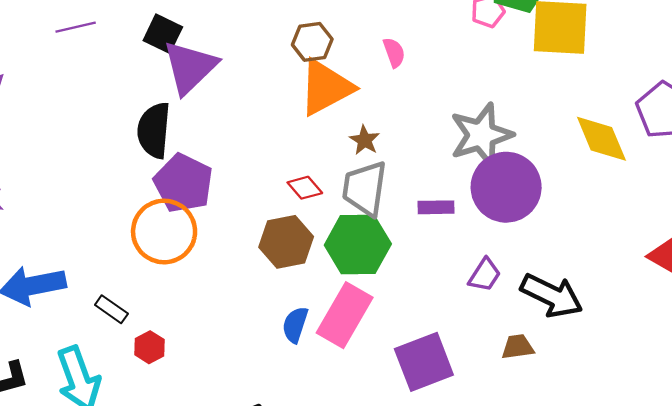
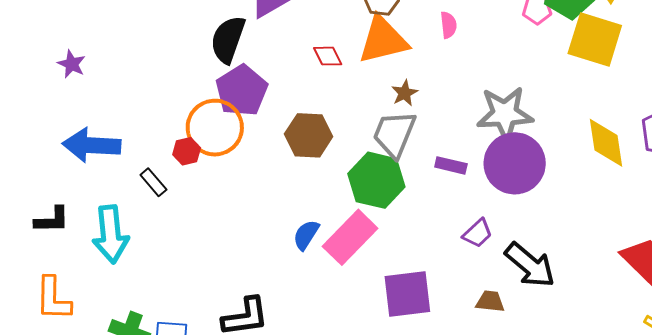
red diamond: (305, 188) -> (328, 56), moved
brown hexagon: (286, 242) -> (309, 135), moved
red hexagon: (149, 347) -> (187, 151), moved

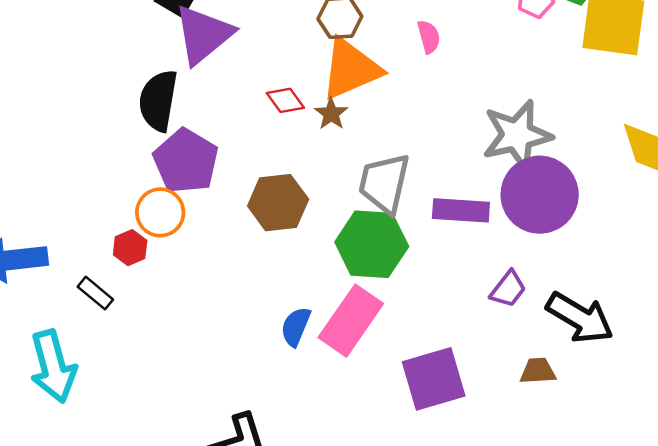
brown star: (405, 93) -> (331, 114), moved
orange circle: (215, 128) -> (160, 212), size x0.7
purple rectangle: (451, 165) -> (461, 210), size x1.4

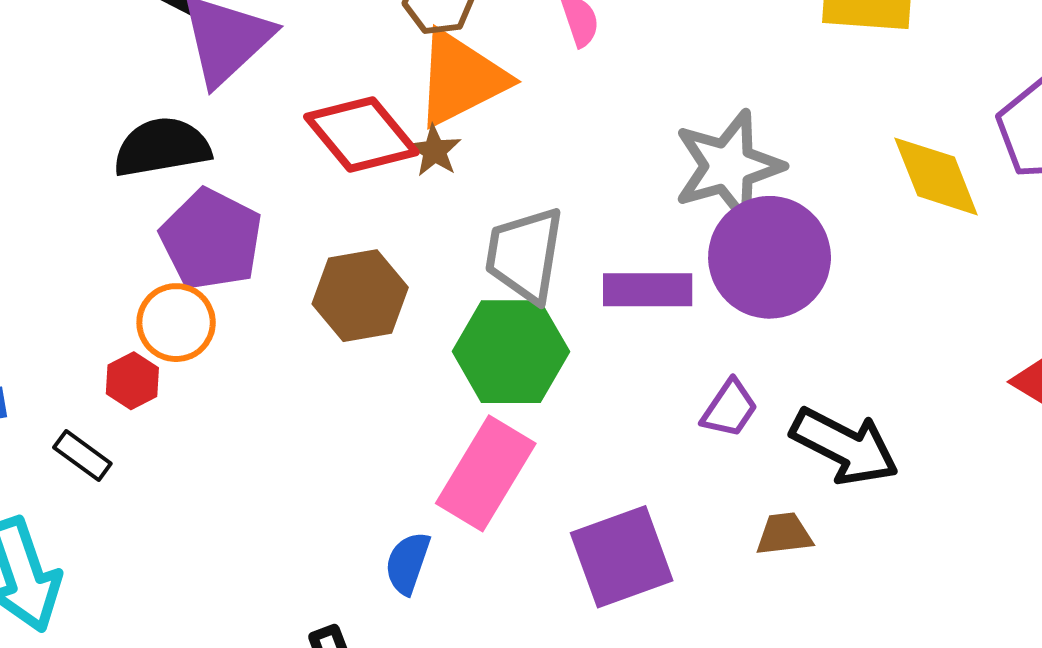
black semicircle: (158, 100) -> (162, 147), turned 74
red diamond: (285, 100) -> (361, 135), size x1.8
blue semicircle: (296, 327) -> (408, 563), moved

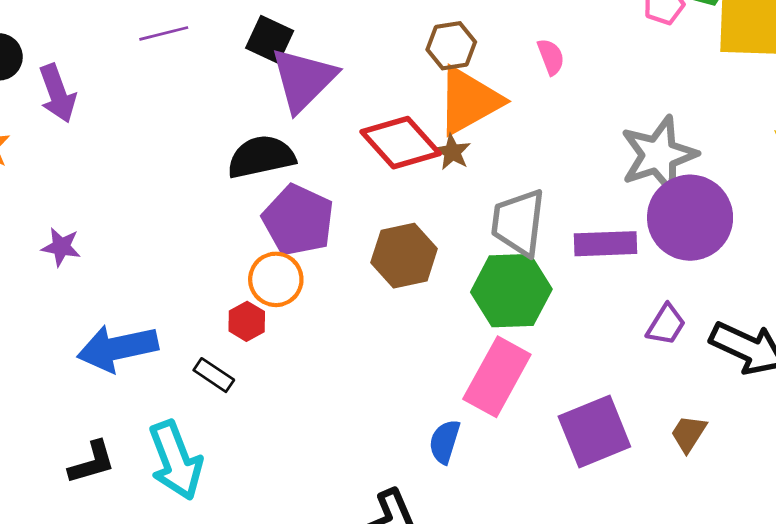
brown trapezoid: (784, 534) -> (689, 434), moved, turned -48

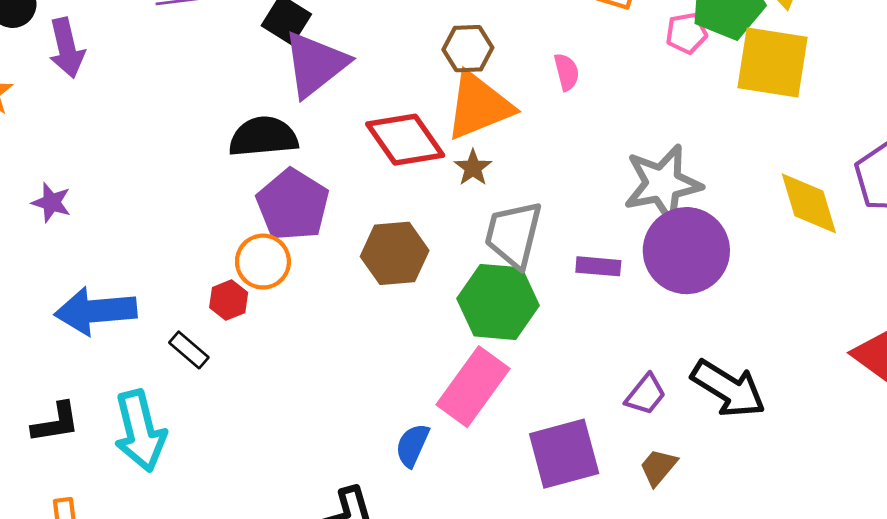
brown star: (452, 152) -> (473, 168), moved
purple rectangle: (605, 244) -> (598, 266), size x0.7
purple trapezoid: (666, 325) -> (646, 394), moved

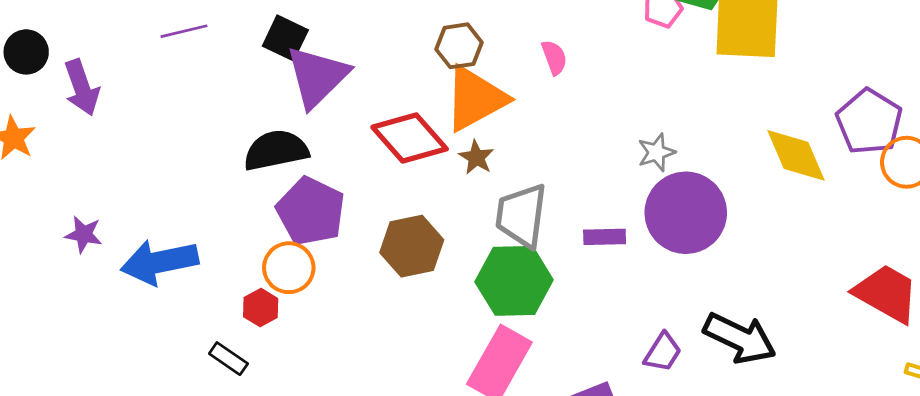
gray star: (663, 184) -> (656, 152), size x0.5
blue arrow: (96, 311) -> (160, 262), moved

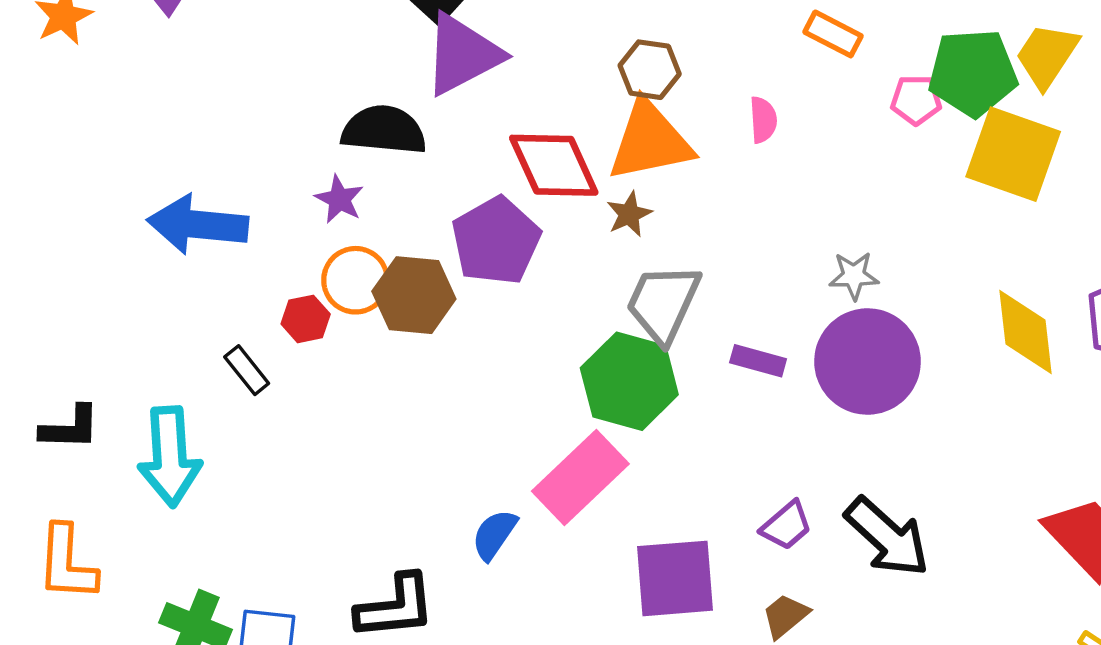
purple pentagon: (311, 211) -> (496, 241), moved
purple star: (84, 234) -> (339, 199), moved
brown hexagon: (412, 246) -> (414, 295), moved

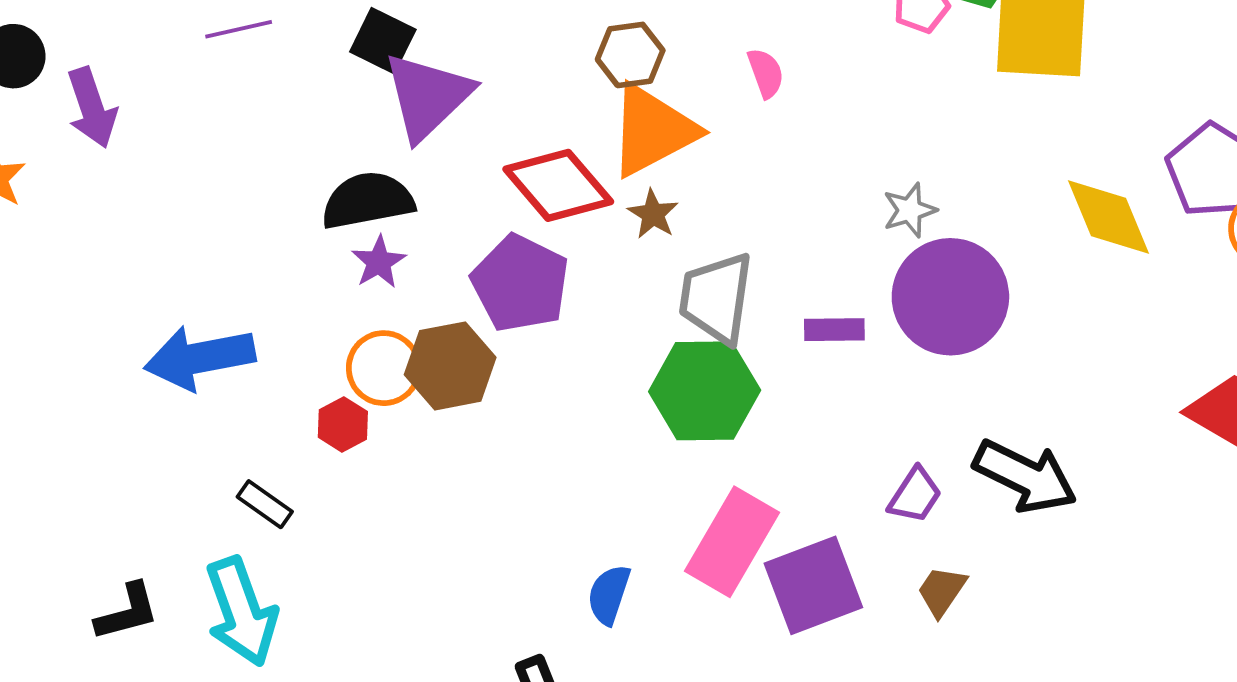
purple star: (339, 199) -> (379, 262), moved, turned 30
black rectangle: (247, 370) -> (265, 504), moved
pink rectangle: (580, 478) -> (732, 542), moved

